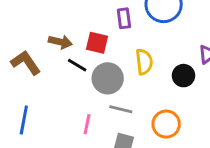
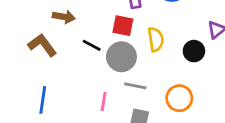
brown arrow: (60, 42) -> (64, 17), moved
red square: (97, 43) -> (123, 26), moved

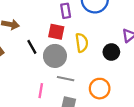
black line: (92, 45) -> (32, 47), turned 32

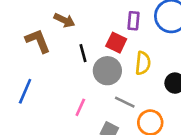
gray line: (66, 79) -> (125, 102), moved

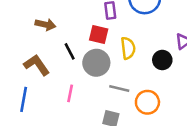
brown L-shape: (38, 41) -> (37, 65), moved
pink line: (80, 107) -> (70, 93), moved

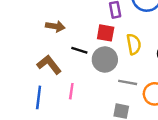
black line: (70, 51) -> (79, 50), turned -42
pink line: (70, 93) -> (71, 91), moved

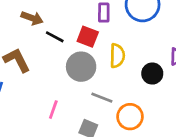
black line: (79, 50) -> (55, 37), moved
pink line: (71, 91) -> (53, 110), moved

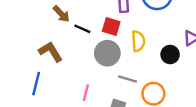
brown arrow: (32, 18) -> (61, 14), turned 30

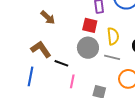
black line: (82, 29) -> (61, 63), moved
gray line: (128, 79) -> (112, 57), moved

